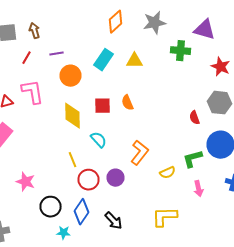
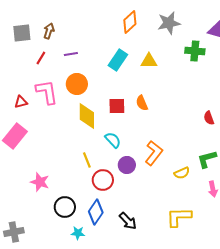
brown arrow: (34, 31) -> (49, 31), turned 35
orange circle: (70, 76) -> (77, 84), moved
purple circle: (116, 178) -> (127, 165), moved

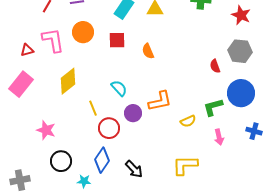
red square: (117, 106) -> (117, 40), moved
yellow diamond: (87, 116) -> (68, 81), moved, turned 52
orange L-shape: (154, 153) -> (160, 101), turned 40
black circle: (65, 207) -> (61, 161), moved

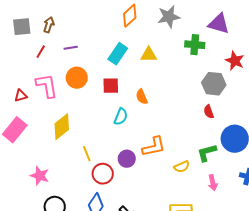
gray hexagon: (240, 51) -> (214, 84), moved
cyan semicircle: (119, 88) -> (121, 117), moved, turned 66

